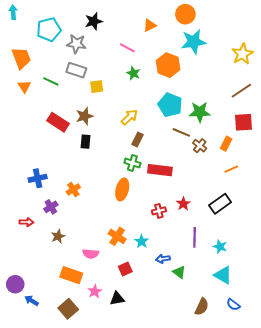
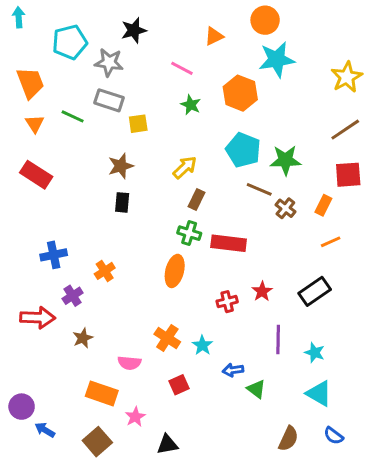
red rectangle: (58, 122) -> (36, 175), moved
red arrow: (26, 222) -> (38, 318), size x1.6
black triangle: (117, 299) -> (167, 444), moved

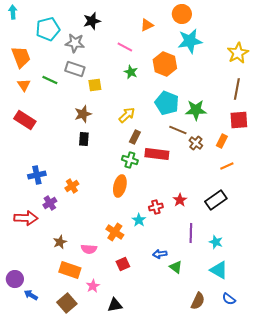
brown line: (345, 130) -> (237, 89), turned -45
red rectangle: (229, 243) -> (157, 154), moved
brown star: (83, 338) -> (60, 242), moved
cyan star: (202, 345) -> (139, 220), moved

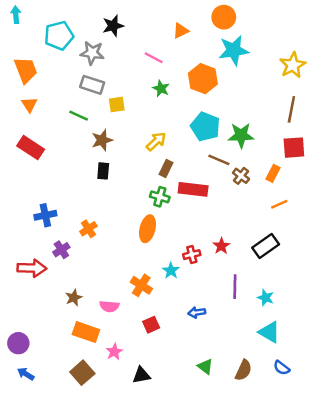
green line: (50, 80) -> (79, 116), moved
green triangle: (176, 267) -> (205, 367), moved
blue arrow: (31, 295) -> (26, 374), moved

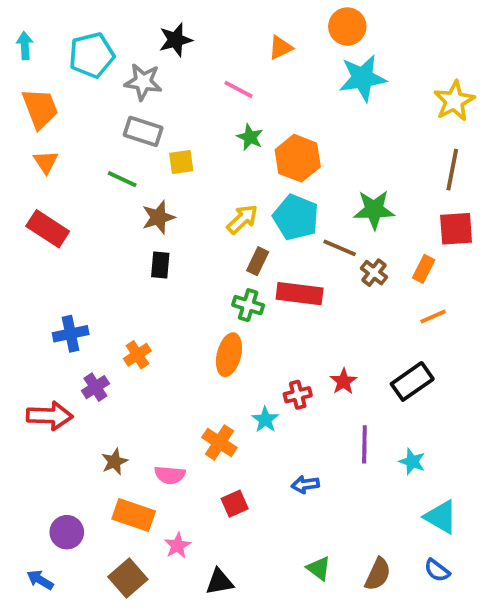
cyan arrow: (16, 15) -> (25, 46), moved
orange hexagon: (203, 79) -> (298, 158), moved
cyan pentagon: (205, 127) -> (296, 217), moved
cyan triangle: (269, 332) -> (441, 517), moved
purple circle: (18, 343) -> (67, 532), moved

